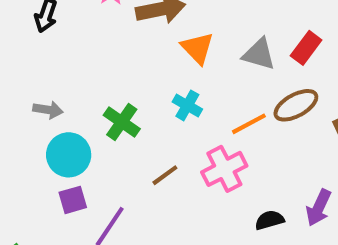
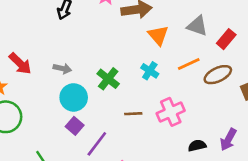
gray triangle: (259, 54) -> (197, 26), moved
orange line: (249, 124) -> (189, 64), moved
brown line: (165, 175) -> (133, 114), turned 30
purple square: (73, 200) -> (75, 126), turned -36

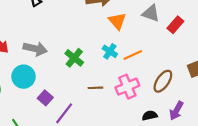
orange line: (189, 64) -> (133, 55), moved
gray arrow: (62, 69) -> (35, 49), size x1.5
brown ellipse: (218, 75) -> (163, 81), moved, turned -30
cyan circle: (74, 97) -> (24, 77), moved

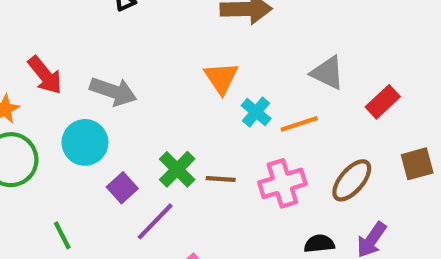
gray triangle: (151, 13) -> (328, 73), moved
orange triangle: (117, 21) -> (221, 78), moved
red rectangle: (175, 25) -> (383, 102), moved
green cross: (74, 58) -> (177, 169), moved

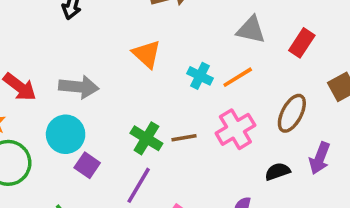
orange triangle: (221, 78) -> (147, 54), moved
purple square: (122, 188) -> (87, 165), moved

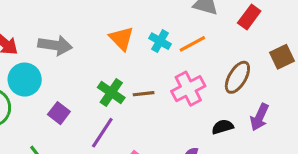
orange triangle: (147, 54) -> (121, 38), moved
cyan circle: (66, 134) -> (25, 80), moved

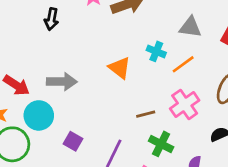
cyan cross: (160, 41) -> (156, 51), moved
green cross: (111, 93) -> (161, 144), moved

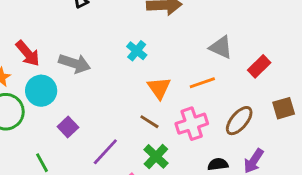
cyan cross: (156, 51) -> (137, 51), moved
orange triangle: (120, 68) -> (159, 88), moved
brown line: (146, 114) -> (149, 122), turned 30

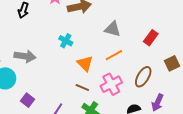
gray triangle: (221, 47) -> (113, 29), moved

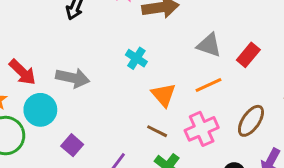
red rectangle: (151, 38) -> (248, 55), moved

